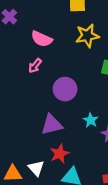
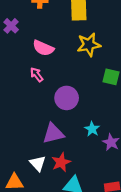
pink arrow: (35, 66) -> (37, 75), turned 104
white triangle: (36, 168) -> (38, 163), moved

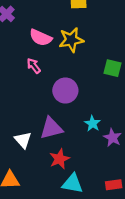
yellow star: (89, 45) -> (71, 40), moved
white triangle: (38, 163) -> (23, 140), moved

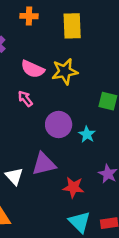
cyan star: (92, 123) -> (87, 134), moved
red star: (59, 159) -> (73, 187), moved, turned 30
cyan triangle: (72, 184) -> (80, 222), moved, turned 35

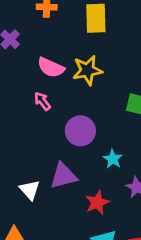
cyan star: (87, 134) -> (113, 159), moved
red star: (73, 187) -> (97, 203), turned -30

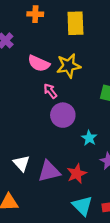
pink arrow: (42, 101) -> (50, 91), moved
purple triangle: (64, 176) -> (49, 171), moved

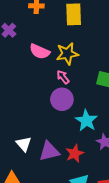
pink arrow: (50, 91) -> (63, 77), moved
cyan star: (89, 138) -> (86, 121), size x1.5

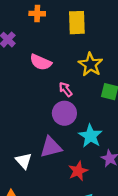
yellow star: (67, 54) -> (90, 64), moved, turned -30
purple triangle: (49, 151) -> (51, 147), moved

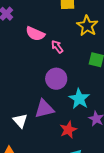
yellow star: (90, 64) -> (87, 26), moved
pink arrow: (66, 89) -> (57, 47), moved

